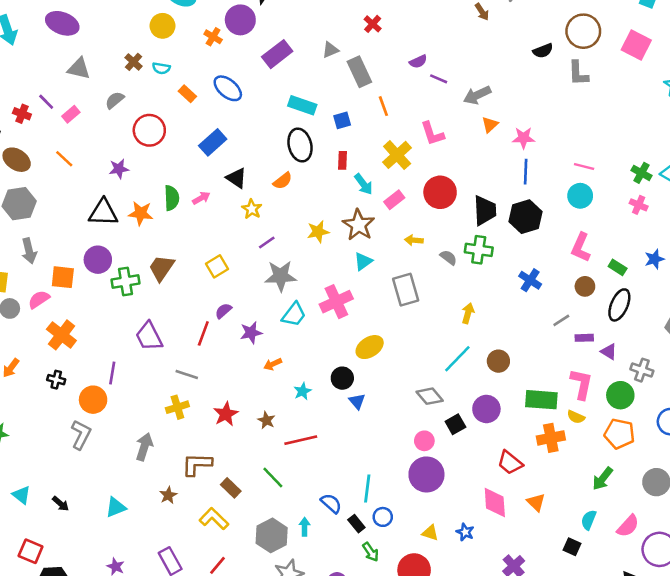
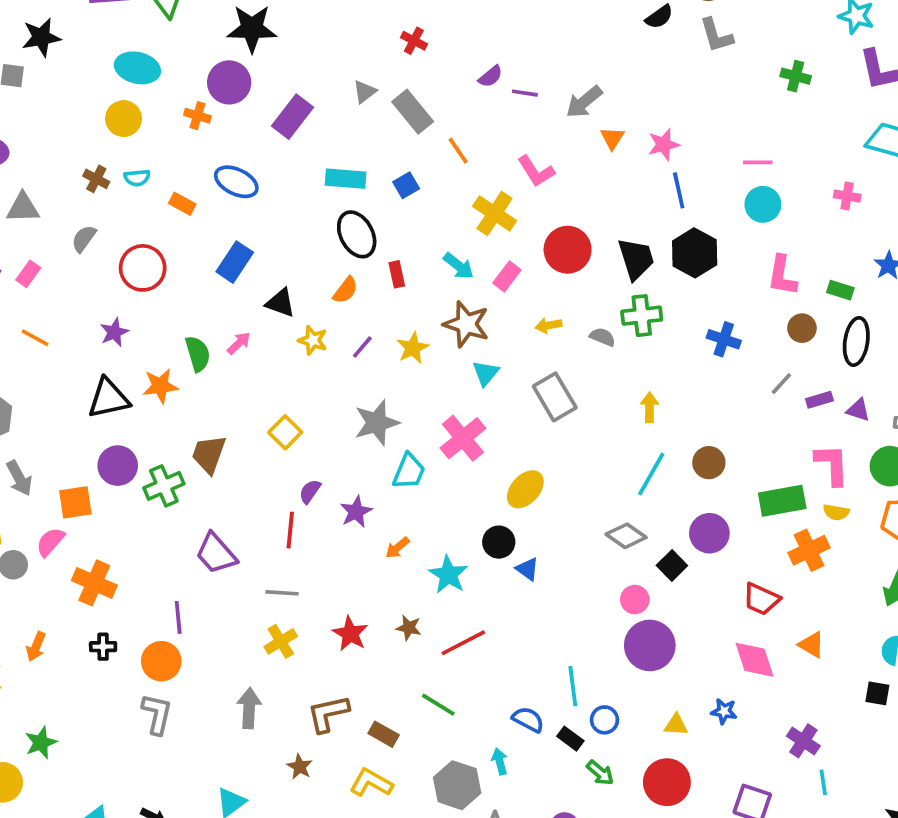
red rectangle: (342, 160) -> (397, 274), moved
green cross: (641, 173) -> (796, 76), moved
purple line: (267, 243) -> (362, 347), moved
cyan star: (303, 391) -> (448, 575), size x1.5

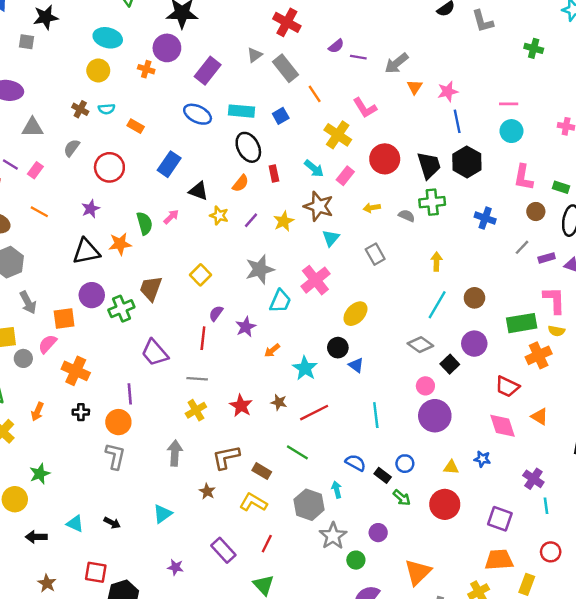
red cross: (414, 41) -> (287, 22), size x1.6
blue ellipse: (236, 182) -> (198, 114), moved
gray rectangle: (555, 397) -> (375, 254), size x0.7
cyan line: (573, 686) -> (376, 415), moved

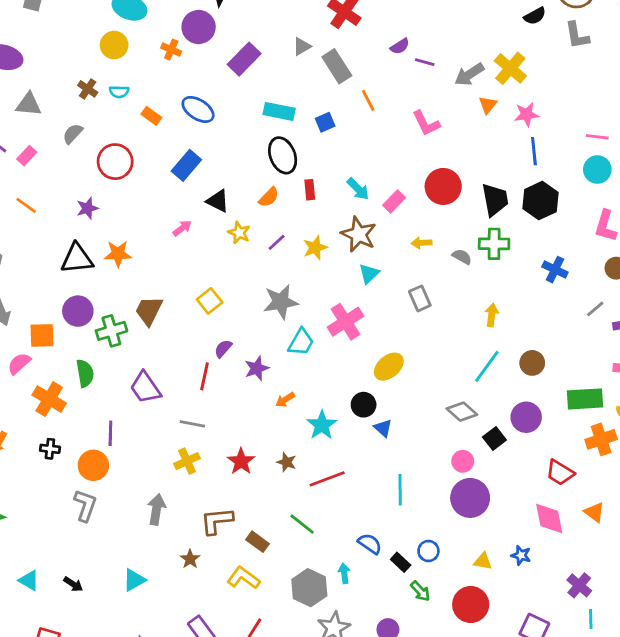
blue ellipse: (198, 114) -> (198, 109), moved
yellow cross: (338, 135) -> (510, 68), moved
green semicircle: (144, 223) -> (85, 373), moved

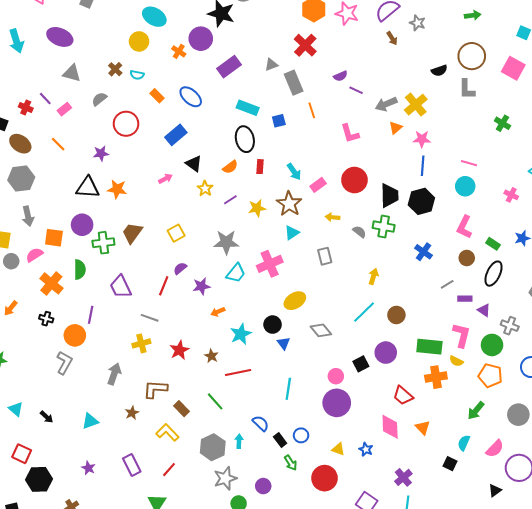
gray diamond: (462, 412) -> (321, 330), moved

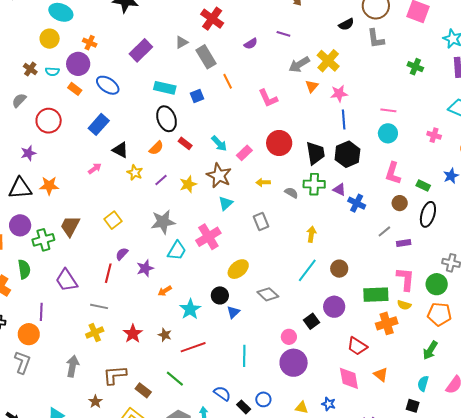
purple circle: (201, 39) -> (78, 64), moved
purple line: (356, 90) -> (283, 34), moved
red rectangle: (260, 167) -> (185, 143), turned -48
purple triangle: (484, 310) -> (339, 190), moved
blue triangle: (284, 343) -> (233, 312), turned 32

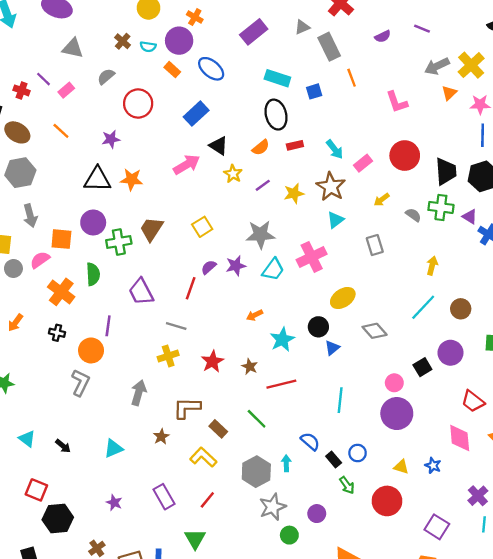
red rectangle: (185, 143) -> (295, 145), turned -56
pink arrow: (95, 169) -> (187, 165), size x1.6
yellow arrow: (263, 182) -> (382, 200), turned -40
purple star: (145, 268) -> (236, 266), moved

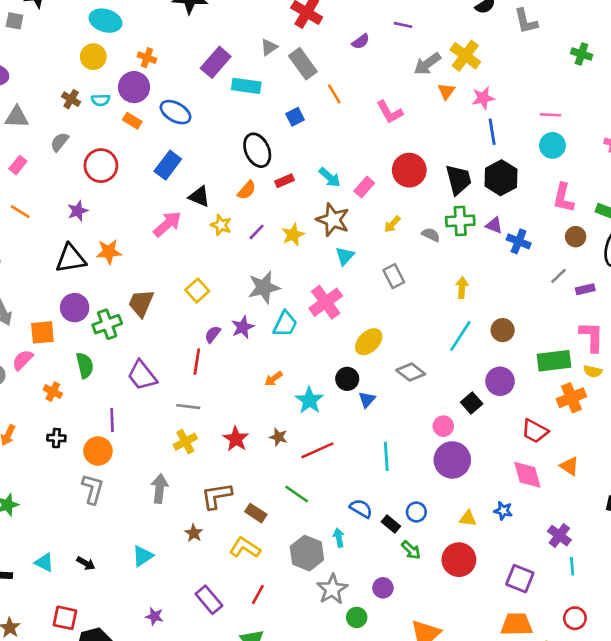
cyan rectangle: (277, 78) -> (246, 86), moved
orange cross: (61, 292) -> (53, 392), size x0.6

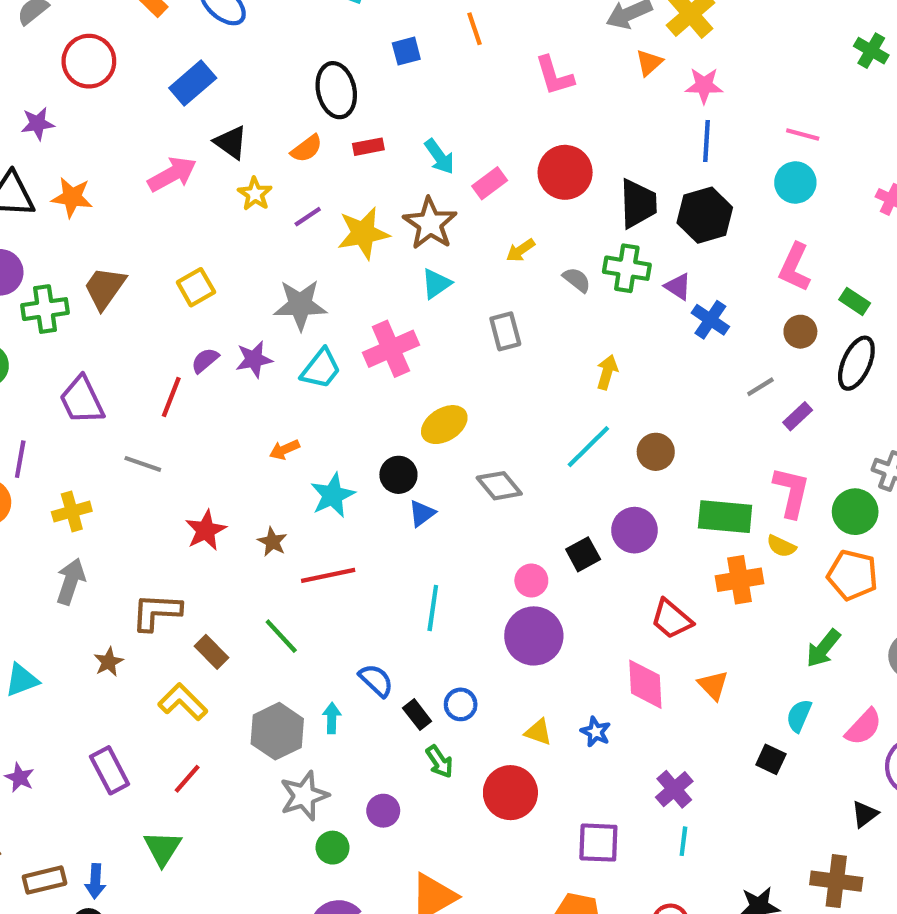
yellow star: (293, 235) -> (363, 233), size x1.4
purple rectangle: (585, 289) -> (798, 416), turned -42
yellow cross: (185, 442) -> (72, 511), moved
purple square: (520, 579) -> (598, 843), turned -32

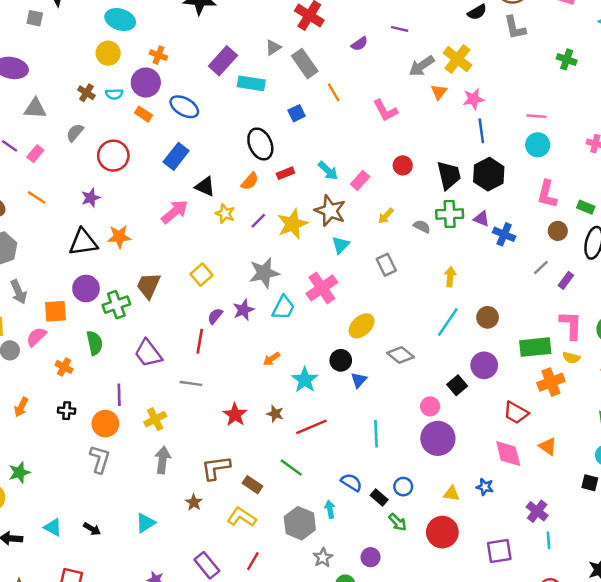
red circle: (565, 172) -> (403, 165), size x0.6
gray star: (304, 796) -> (323, 558), size x0.7

